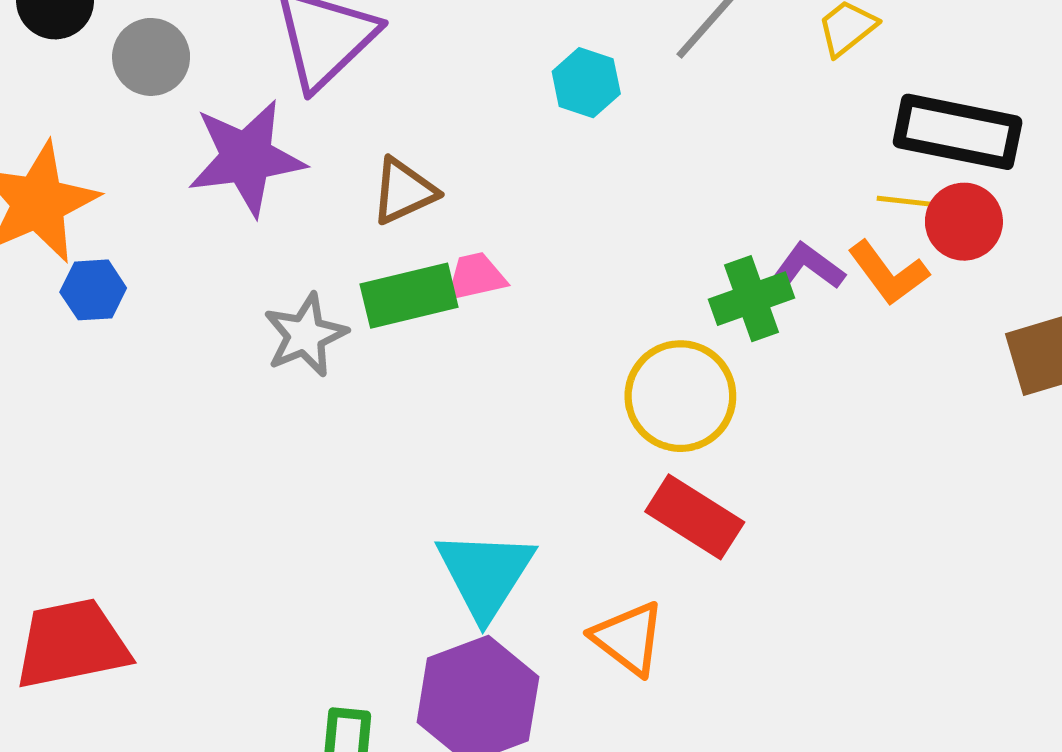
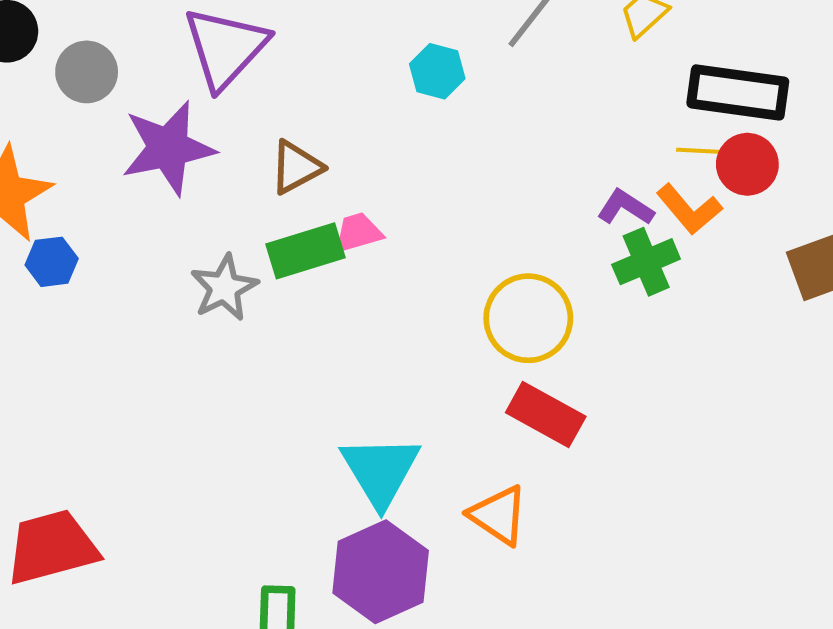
green cross: (752, 299) -> (646, 262), moved

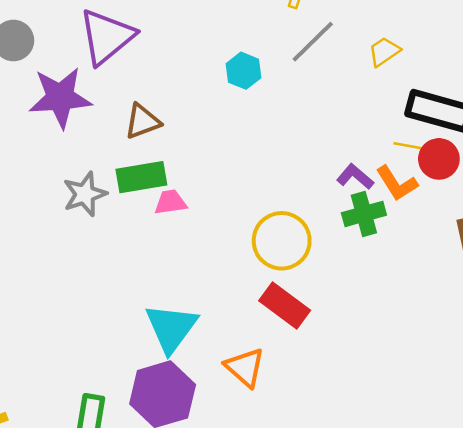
pink trapezoid: (358, 233) -> (171, 202), moved

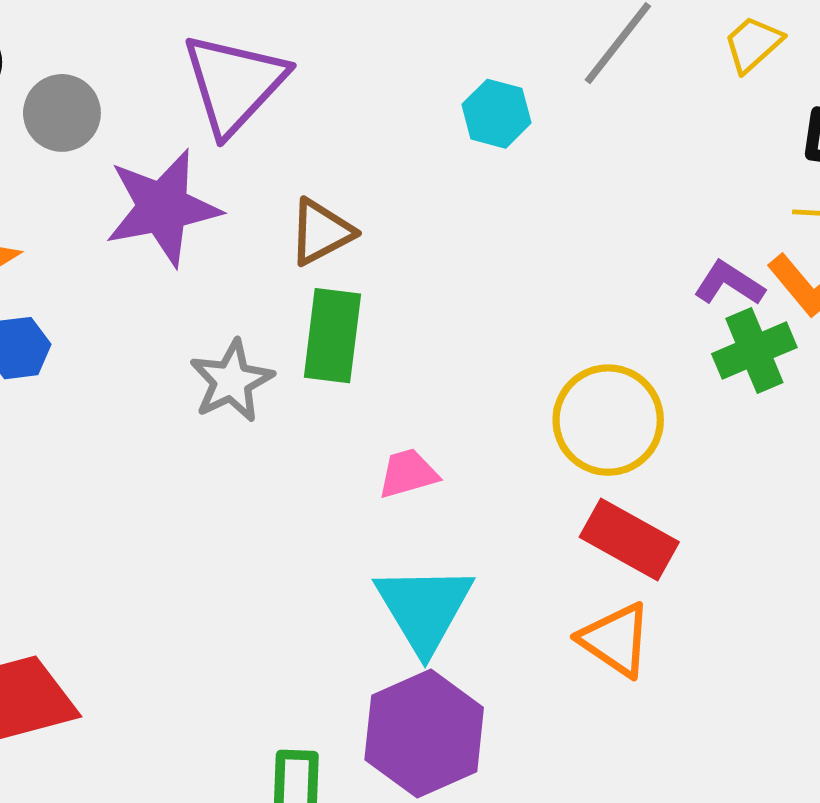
green rectangle: (141, 177) -> (332, 336), turned -66
pink trapezoid: (171, 202) -> (408, 473), moved
orange triangle: (245, 367) -> (616, 640), moved

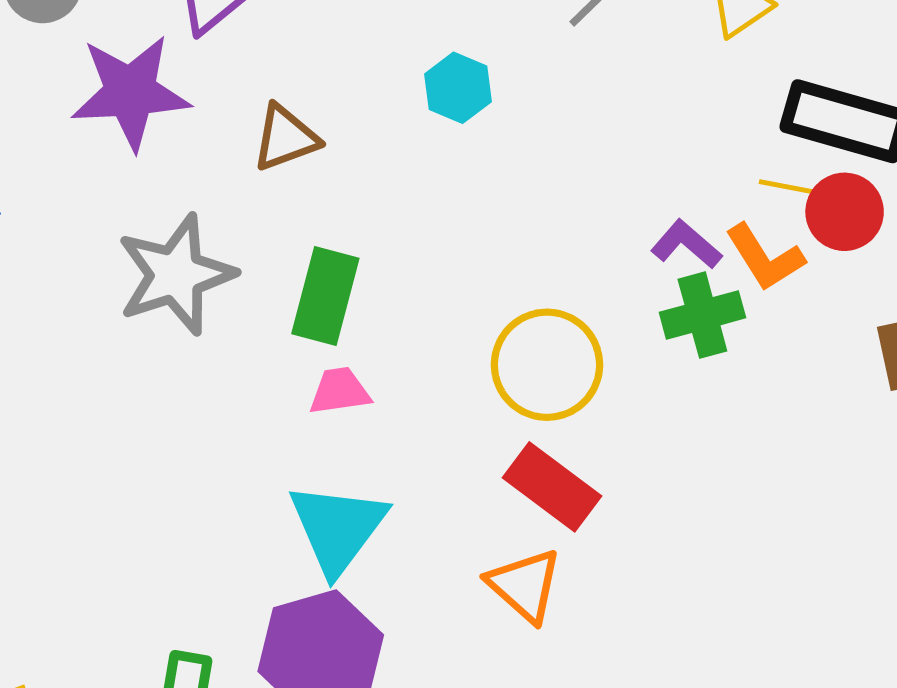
cyan hexagon: (496, 114) -> (458, 88), moved
green rectangle: (332, 336) -> (325, 296), moved
gray star: (232, 381) -> (176, 275), size x1.4

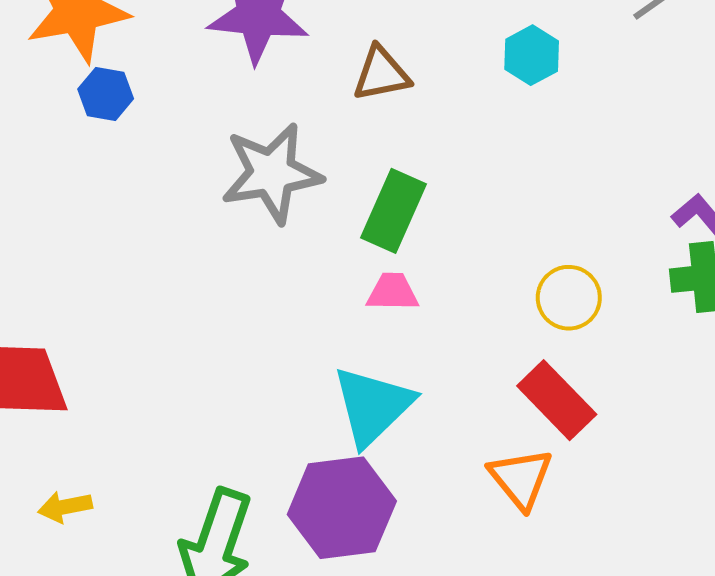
yellow circle: (547, 365) -> (569, 298), size x0.7

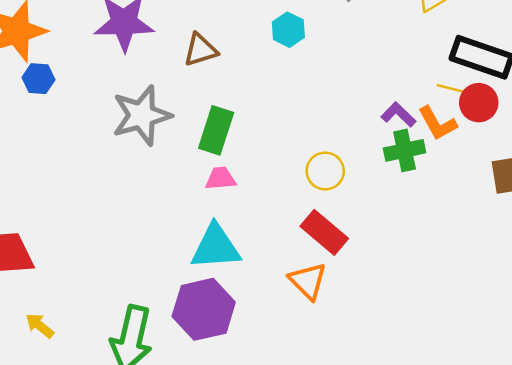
cyan triangle: (373, 406) -> (216, 247), turned 46
yellow arrow: (65, 507) -> (40, 326), turned 56

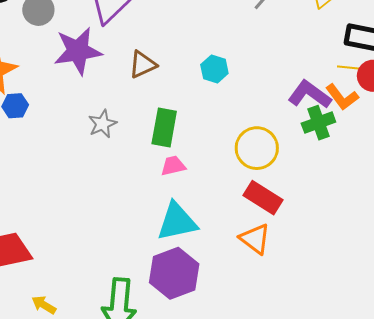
cyan hexagon: (288, 30) -> (214, 69), moved
gray star: (142, 115) -> (102, 124), size x0.6
purple L-shape: (398, 115) -> (310, 94), size x1.5
yellow circle: (325, 171) -> (257, 148), size x1.4

